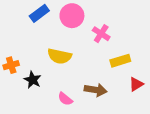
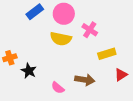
yellow semicircle: (60, 56) -> (61, 39), moved

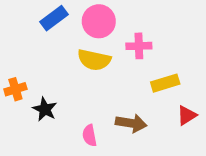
pink cross: (90, 30) -> (139, 46), turned -35
pink semicircle: (58, 88) -> (90, 135), turned 40

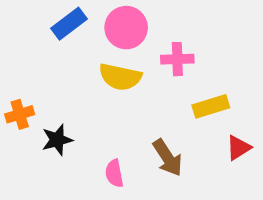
black star: (45, 109) -> (57, 140), turned 30
brown arrow: (131, 123) -> (167, 158), turned 48

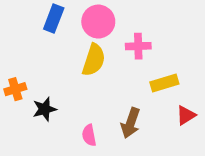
blue rectangle: (69, 24) -> (54, 18), turned -32
yellow semicircle: (120, 77) -> (94, 60), turned -84
brown arrow: (167, 158) -> (131, 123), turned 52

